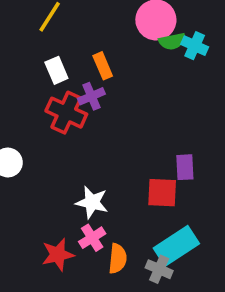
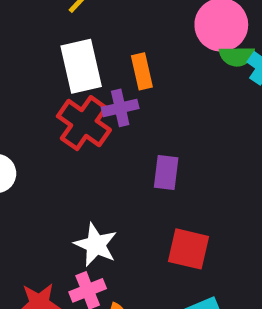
white rectangle: (56, 70) -> (81, 66), size x1.5
purple rectangle: (185, 167) -> (166, 173), moved

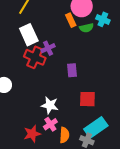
green semicircle: (237, 56) -> (86, 28), moved
orange rectangle: (142, 71) -> (71, 20), moved

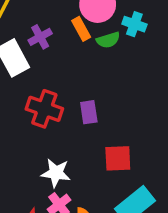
purple cross: (48, 48) -> (40, 37), moved
red cross: (35, 57) -> (44, 109), moved

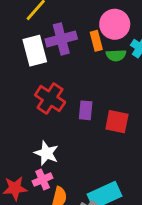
purple cross: (40, 37) -> (61, 39), size x1.5
red square: (118, 158) -> (117, 122), moved

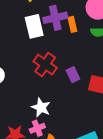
orange rectangle: (96, 41) -> (72, 24), moved
purple rectangle: (86, 110) -> (73, 75), turned -32

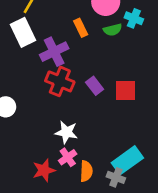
purple cross: (55, 18) -> (54, 52), moved
white rectangle: (34, 26) -> (23, 32), moved

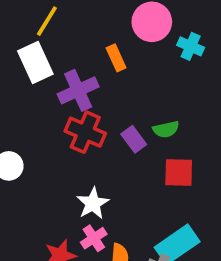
green semicircle: (113, 30) -> (166, 129), moved
red square: (125, 91) -> (179, 172), moved
white star: (66, 132) -> (93, 203), turned 30

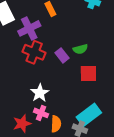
pink cross: (94, 238) -> (41, 113), turned -32

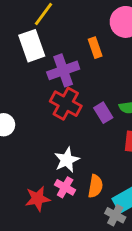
orange semicircle: (56, 124) -> (95, 186), moved

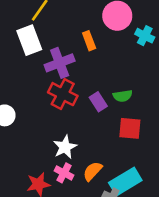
orange semicircle: (95, 186) -> (93, 171), turned -145

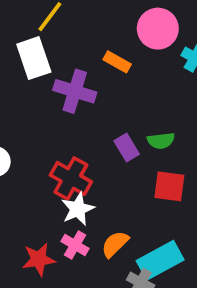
orange rectangle: (89, 41) -> (117, 62), turned -42
purple cross: (60, 63) -> (75, 91), turned 36
red cross: (63, 94) -> (71, 178), moved

